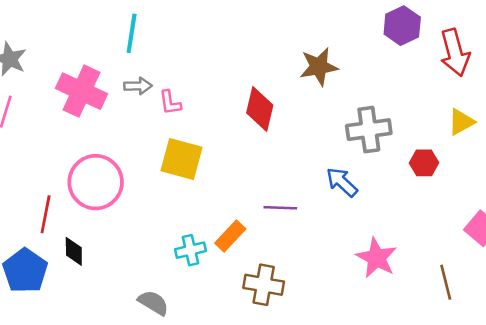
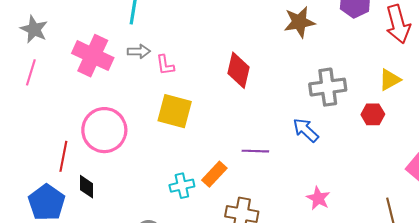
brown star: (319, 67) -> (299, 22), moved
yellow triangle: (461, 122) -> (390, 80), moved
pink star: (377, 258) -> (318, 198), moved, size x0.7

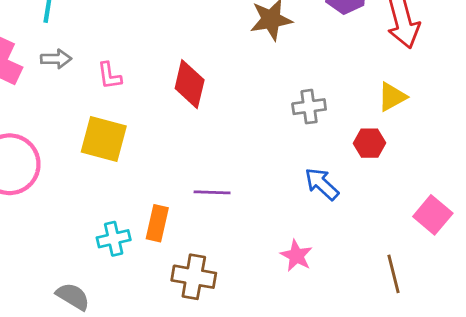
pink L-shape: (165, 65) -> (109, 76), moved
gray cross: (328, 87) -> (309, 107), size x0.7
blue arrow: (306, 130) -> (322, 184), moved
orange rectangle: (214, 174) -> (157, 223), turned -30

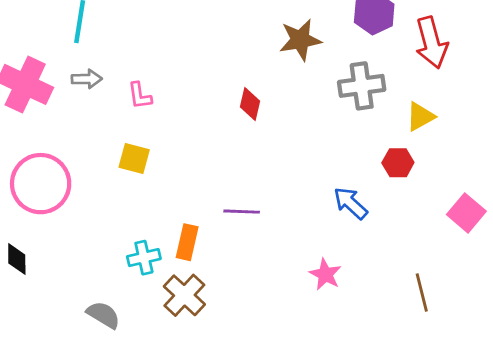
red diamond: (190, 84) -> (250, 104), moved, size x0.7
gray cross: (309, 107) -> (362, 86), moved, size x1.4
yellow square: (104, 139) -> (134, 158), size x0.7
pink square: (433, 215) -> (466, 213), moved
brown cross: (194, 277) -> (184, 295), moved, turned 33

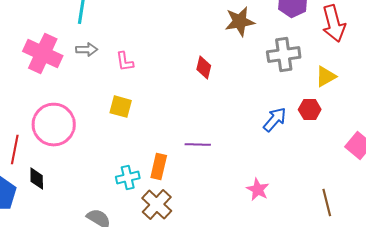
blue arrow: (351, 203) -> (275, 120), moved, turned 88

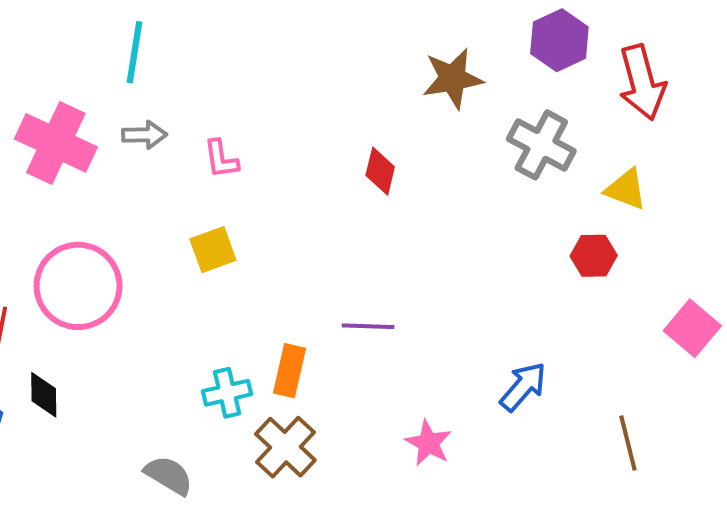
gray cross: (284, 54) -> (541, 145), turned 36
yellow triangle: (326, 76) -> (626, 189), turned 50
yellow square: (121, 106) -> (213, 250), turned -35
blue arrow: (275, 120) -> (523, 387), moved
pink star: (258, 190) -> (428, 443), moved

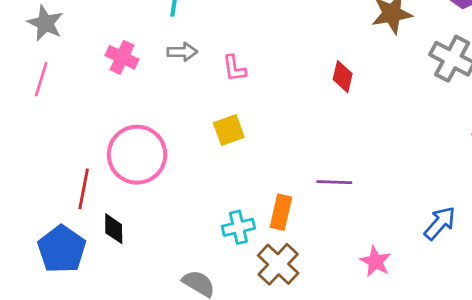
pink cross: (56, 143) -> (122, 57), size x0.6

